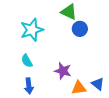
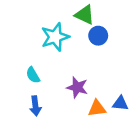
cyan star: (32, 30) -> (55, 37), moved
blue triangle: (98, 84) -> (120, 103), turned -32

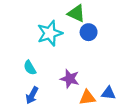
blue arrow: (35, 106) -> (32, 95), turned 35

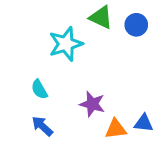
blue circle: (89, 32) -> (136, 25), moved
blue arrow: (32, 95) -> (42, 126), turned 105

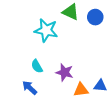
cyan star: (66, 44) -> (46, 30), turned 30
cyan semicircle: (39, 89) -> (37, 66), moved

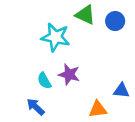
purple star: (65, 72) -> (69, 74), moved
blue triangle: (100, 86) -> (121, 91), moved

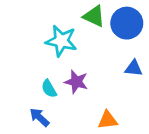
blue circle: (115, 21) -> (127, 23), size x1.5
blue triangle: (121, 91) -> (134, 68), moved

